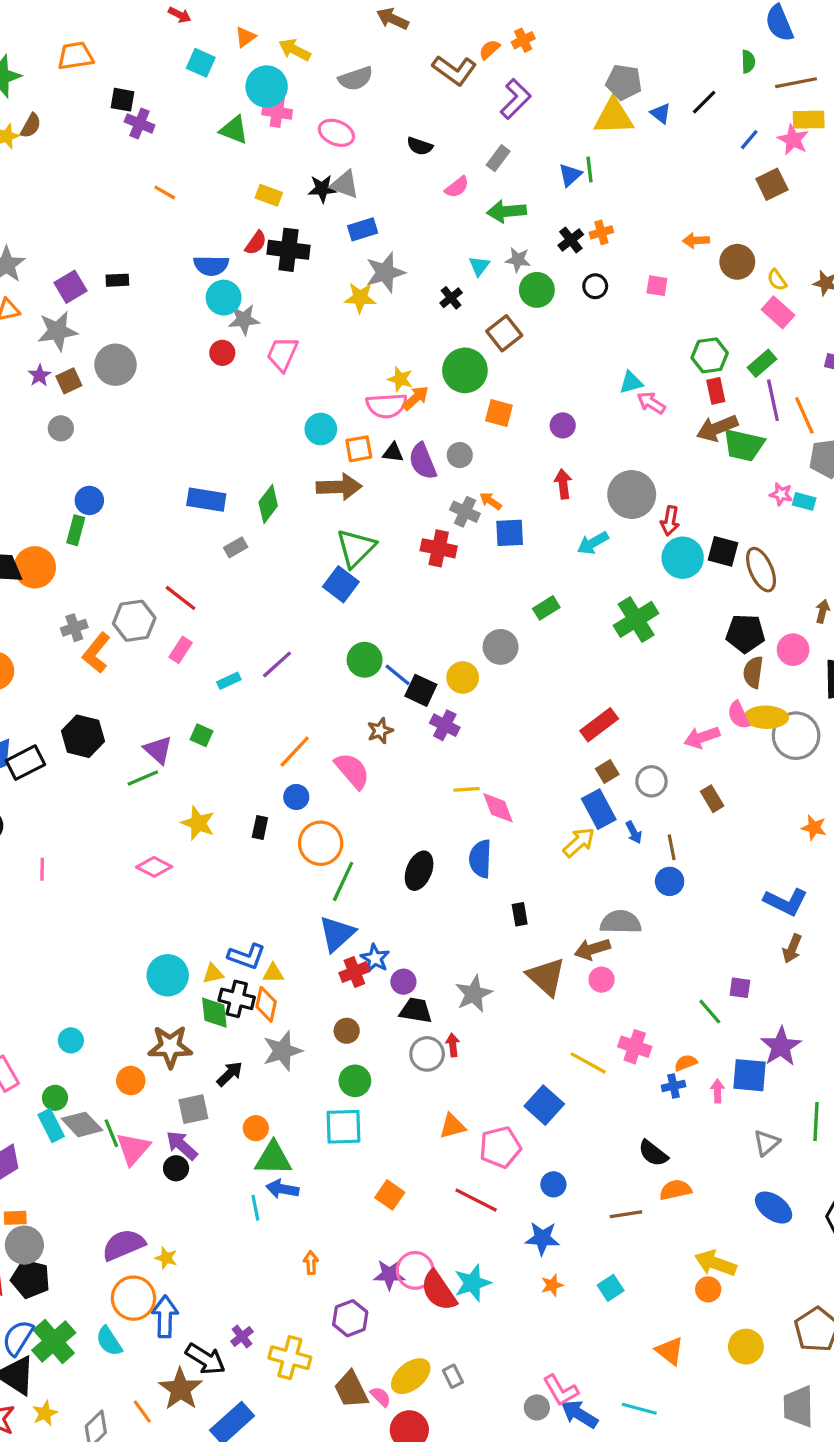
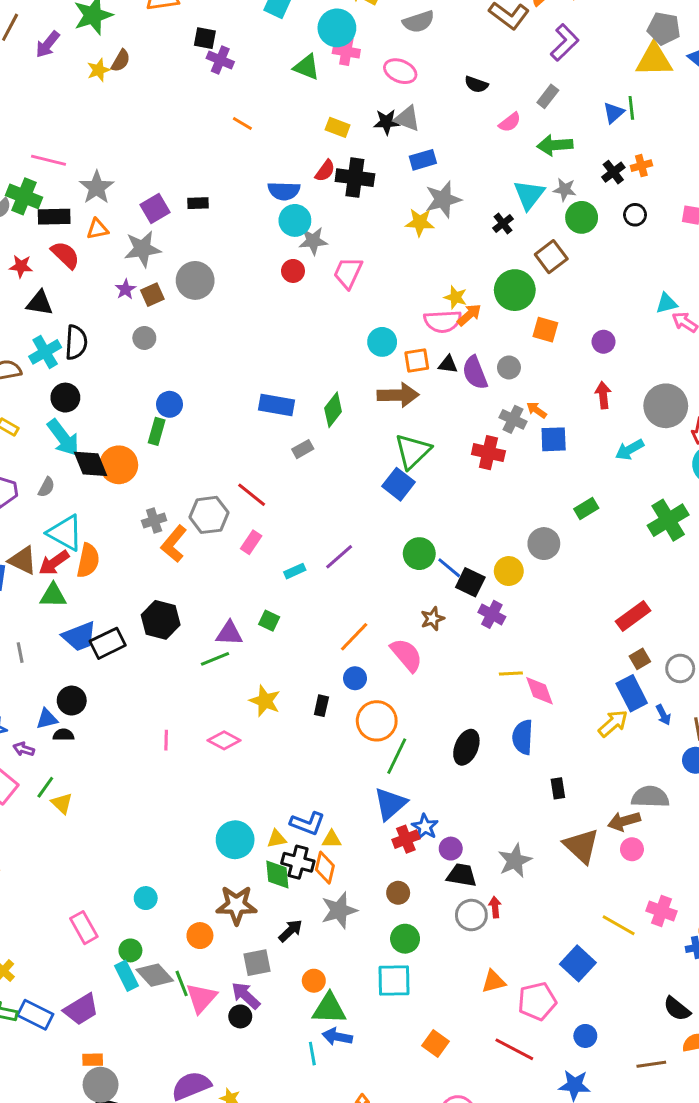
cyan triangle: (479, 266) -> (529, 195), size x1.6
purple triangle: (158, 750) -> (229, 633), turned -40
pink line: (42, 869) -> (166, 740), moved

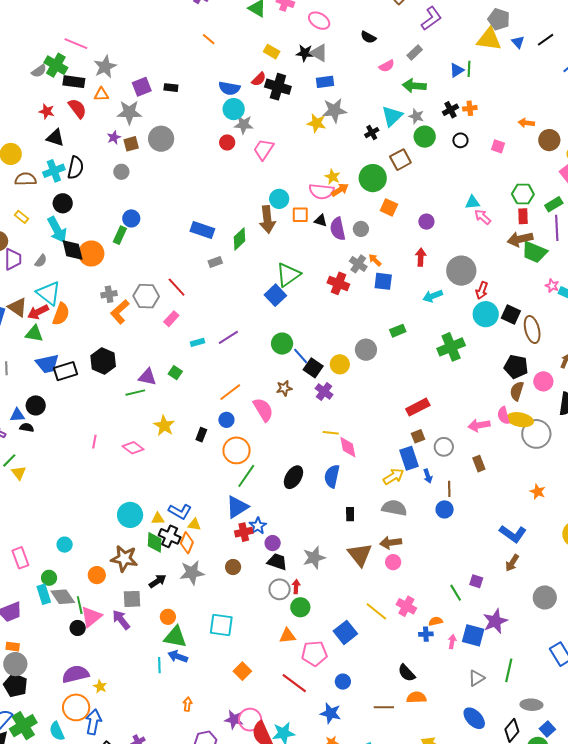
brown arrow: (398, 395) -> (267, 219), moved, turned 76
gray semicircle: (650, 797) -> (394, 508), moved
green circle: (405, 939) -> (300, 607), moved
black circle: (240, 1016) -> (78, 628), moved

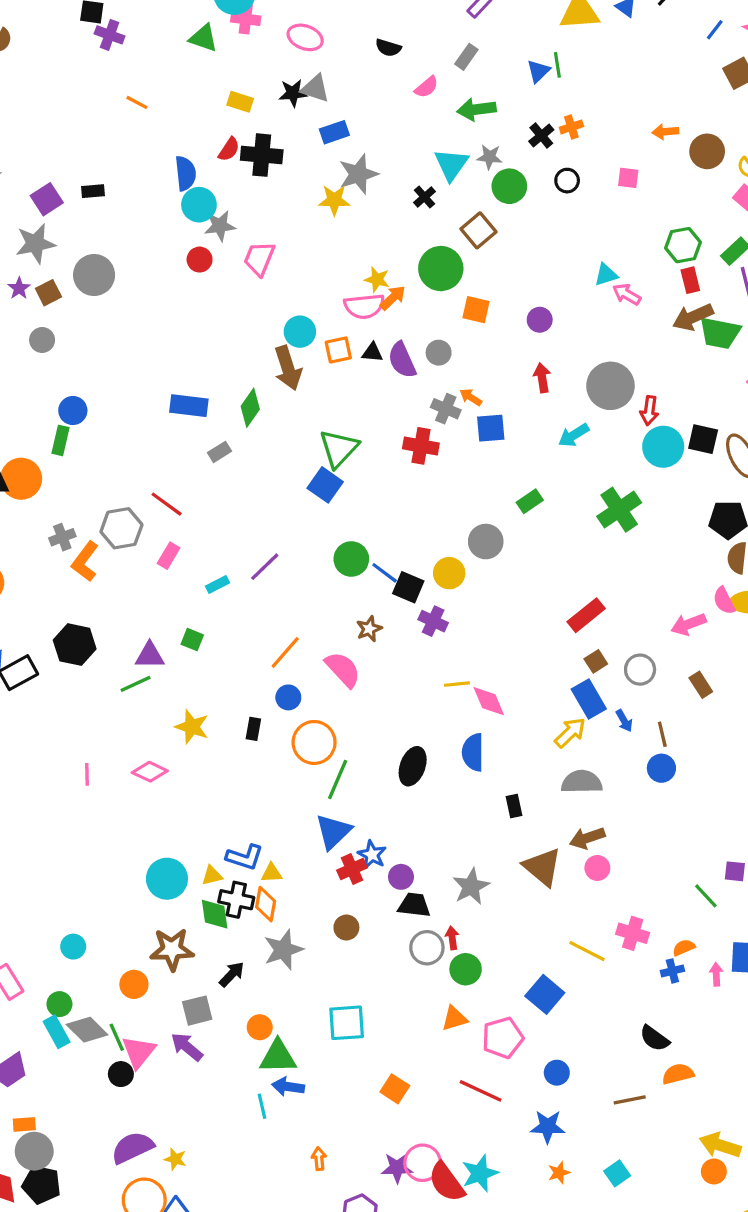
blue semicircle: (229, 88) -> (185, 173), turned -95

